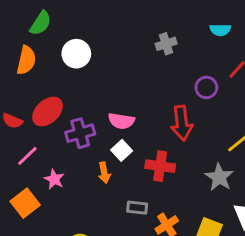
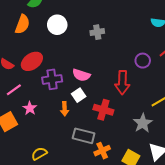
gray cross: (166, 44) -> (97, 32), moved
gray rectangle: (137, 208) -> (84, 136), size x1.5

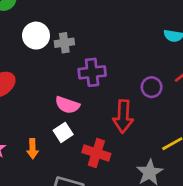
gray cross: (97, 32) -> (64, 43), moved
purple cross: (52, 79) -> (92, 72), moved
orange arrow: (65, 109) -> (33, 149), moved

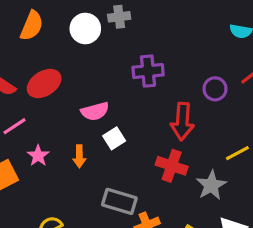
gray cross: (64, 43) -> (119, 17), moved
pink semicircle: (67, 105) -> (95, 111), moved, turned -35
red cross: (96, 153) -> (172, 166), moved

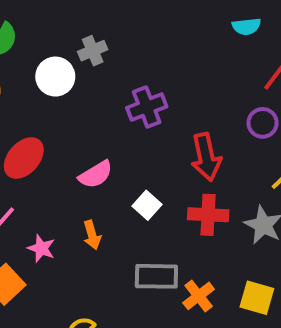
purple circle: (215, 89) -> (263, 123), moved
white square: (114, 138) -> (147, 205), moved

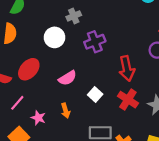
gray cross: (93, 51) -> (74, 16), moved
white circle: (55, 77) -> (55, 37), moved
red cross: (208, 215) -> (128, 100), turned 30

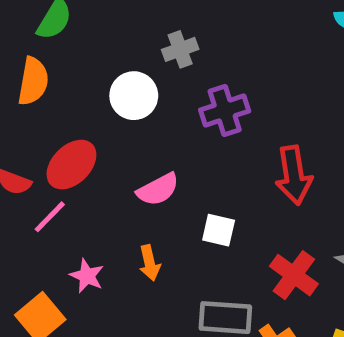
white square: (95, 94) -> (219, 230), turned -32
red cross: (128, 100) -> (294, 275), moved
pink line: (17, 103) -> (50, 217), moved

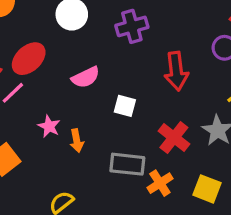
orange arrow: (150, 263) -> (77, 141), moved
pink star: (87, 276) -> (49, 126), moved

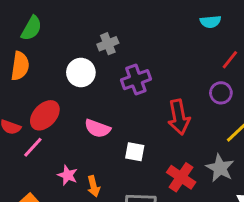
pink semicircle: (86, 77) -> (97, 128), turned 50

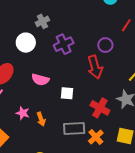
purple circle: (221, 93) -> (105, 45), moved

